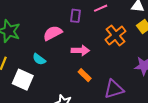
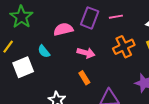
purple rectangle: (75, 16) -> (90, 18), size x1.5
white square: (23, 80) -> (23, 67), turned 30

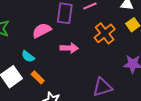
orange rectangle: (84, 78) -> (38, 77), moved

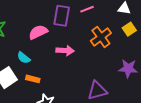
orange rectangle: (38, 77) -> (33, 79), turned -32

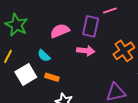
purple rectangle: (62, 16) -> (91, 26), moved
orange cross: (101, 37) -> (124, 51), moved

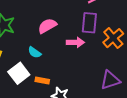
purple rectangle: (91, 26) -> (89, 23), moved
orange rectangle: (52, 77) -> (42, 80), moved

